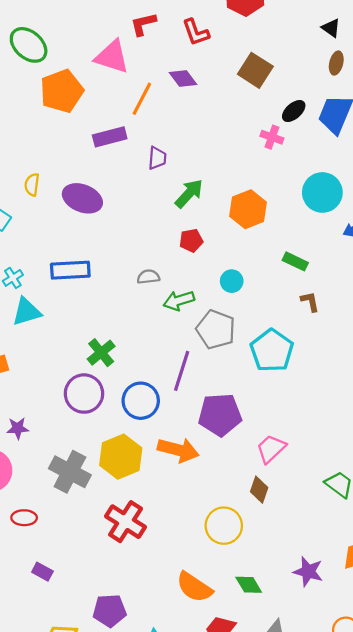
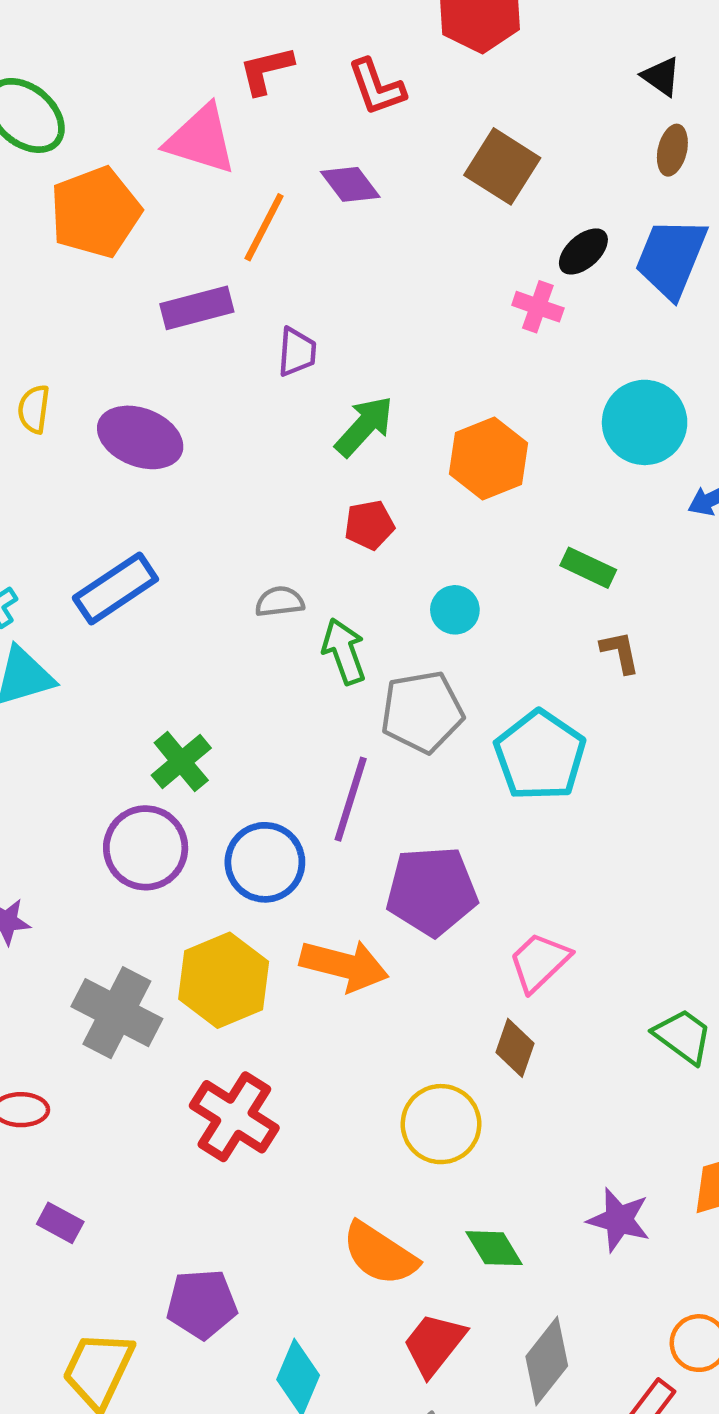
blue rectangle: (70, 270) -> (115, 588), turned -30
green arrow: (179, 301) -> (344, 651), turned 88
gray pentagon: (216, 330) -> (422, 712), turned -30

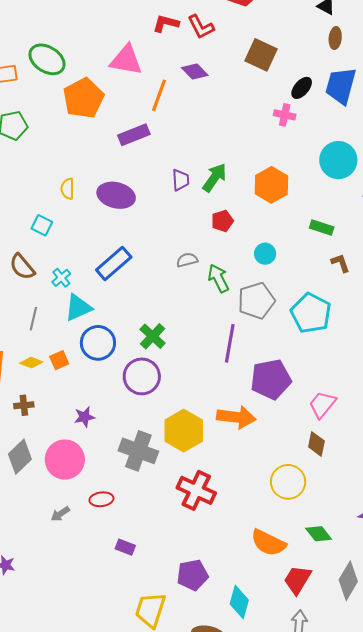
red L-shape: (266, 70) -> (166, 23), moved, turned 36
purple trapezoid: (297, 352) -> (181, 180), moved
blue circle: (265, 862) -> (98, 343), moved

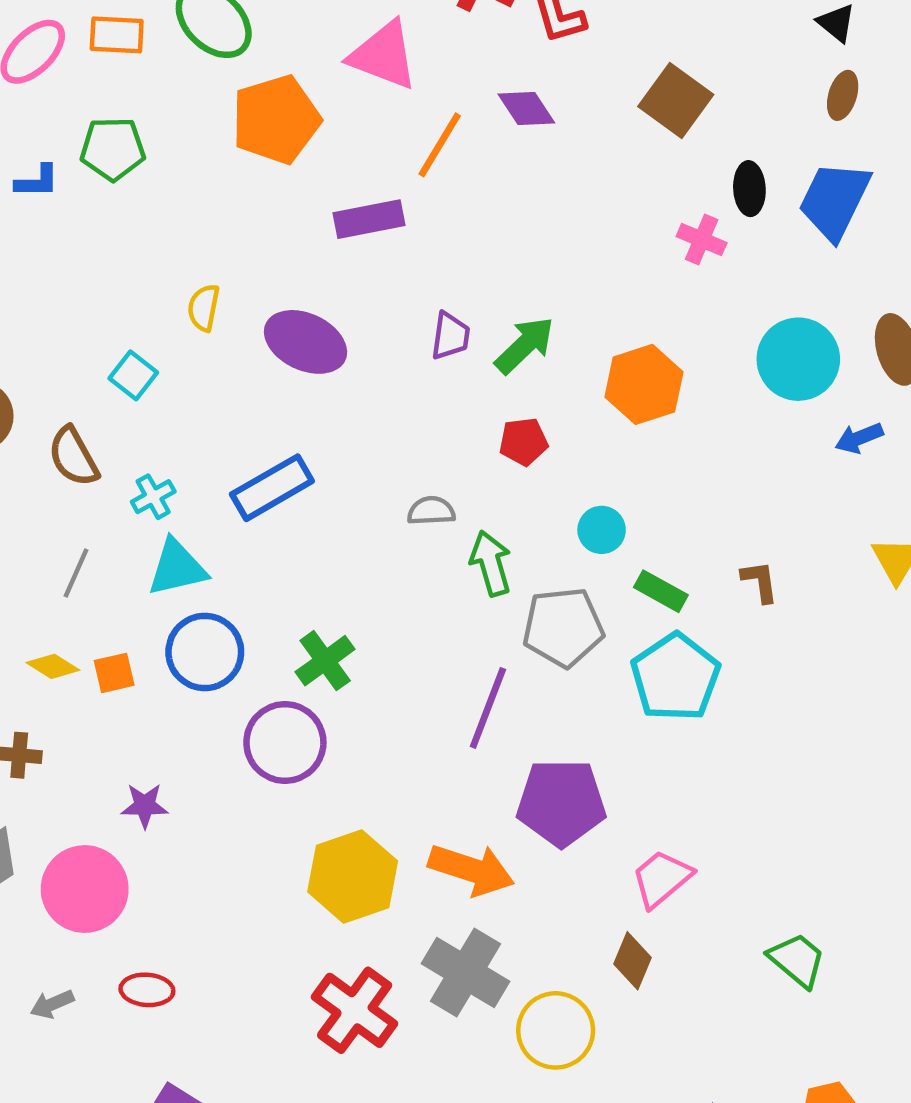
black ellipse: (302, 88) -> (749, 189), turned -55
green rectangle: (322, 227) -> (661, 591), moved
gray cross: (138, 451) -> (465, 972), moved

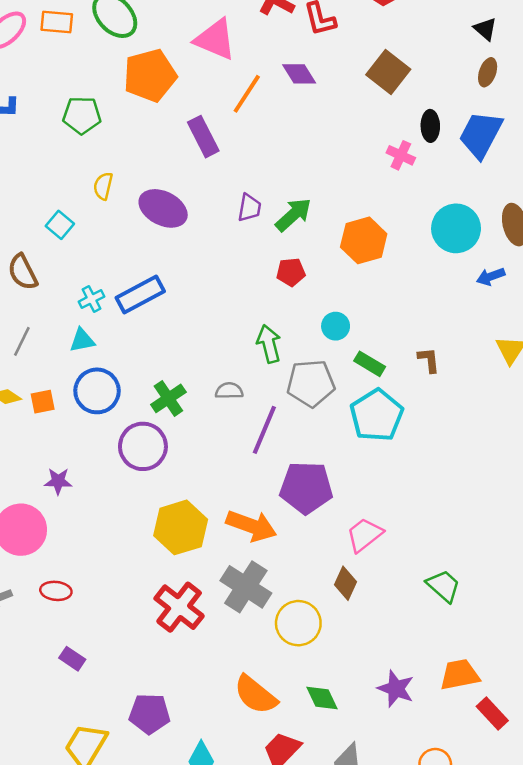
green pentagon: (113, 149) -> (82, 115), moved
purple rectangle: (369, 219) -> (203, 137), turned 72
cyan cross: (153, 497) -> (91, 299), moved
gray semicircle: (431, 511) -> (229, 391), moved
cyan triangle: (177, 568) -> (82, 340), size x0.7

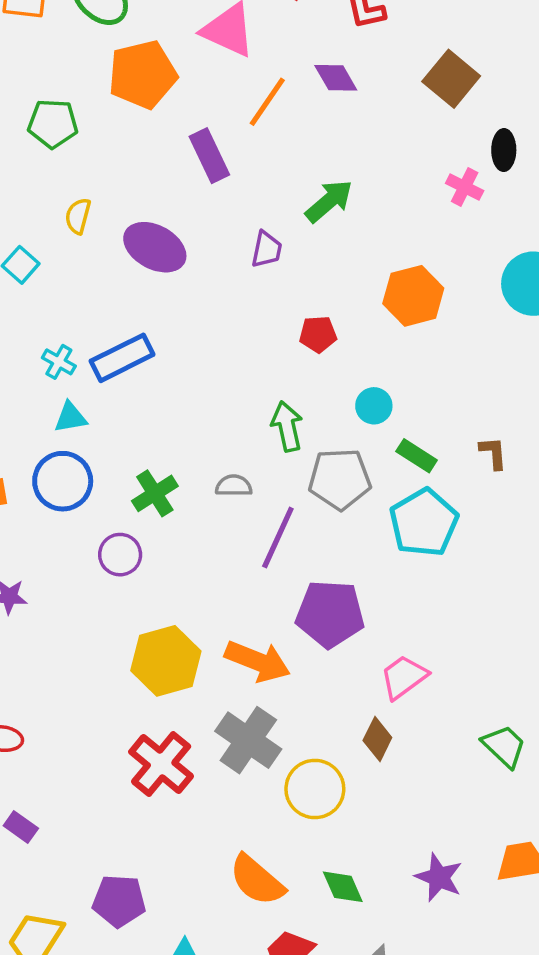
green arrow: (293, 215) -> (329, 201), moved
cyan cross: (91, 299) -> (59, 362), turned -35
cyan triangle: (82, 340) -> (70, 417), moved
purple circle: (143, 446) -> (120, 555), size x0.7

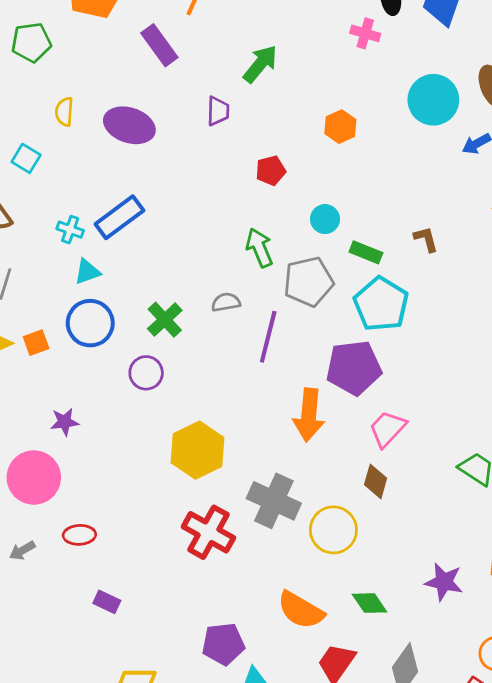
orange hexagon: (413, 296) -> (340, 127), size x0.7
purple pentagon: (330, 614) -> (354, 368), moved
orange arrow: (258, 661) -> (309, 415), moved, turned 84
purple pentagon: (119, 901) -> (223, 644), moved

